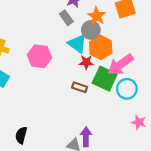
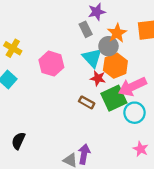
green square: (105, 79) -> (114, 98), turned 30

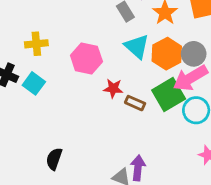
gray circle: (108, 46) -> (194, 54), moved
yellow cross: (13, 48) -> (36, 44), turned -30
red star: (98, 78) -> (113, 88), moved

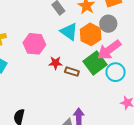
gray circle: (194, 54) -> (108, 24), moved

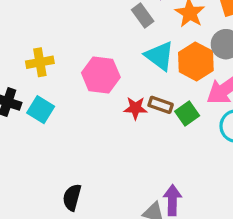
green square: (95, 63) -> (187, 113), moved, size x0.6
brown rectangle: (72, 72) -> (161, 105), moved

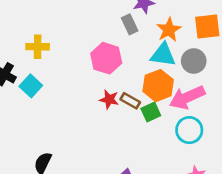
cyan triangle: (160, 56) -> (163, 55), moved, turned -40
orange hexagon: (196, 61) -> (158, 86), moved
pink hexagon: (101, 75) -> (106, 58), moved

